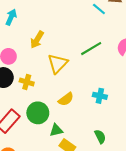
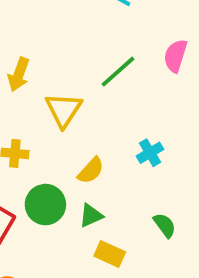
cyan cross: (100, 96) -> (150, 153), turned -32
green triangle: (56, 130) -> (91, 216), moved

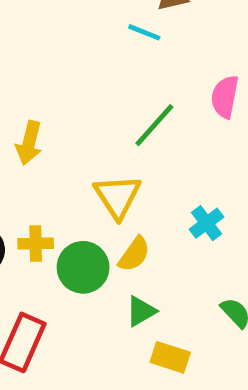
yellow triangle: (63, 110) -> (118, 196), moved
green circle: (45, 205) -> (83, 267), moved

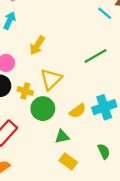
yellow triangle: (118, 196) -> (51, 79), moved
cyan cross: (207, 223) -> (104, 107), size x1.5
yellow semicircle: (134, 254) -> (78, 111), moved

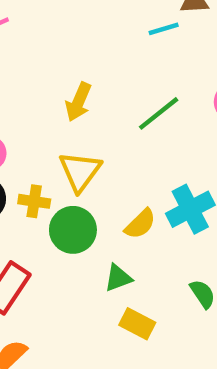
cyan line: (105, 13) -> (164, 29), turned -48
yellow arrow: (37, 45) -> (78, 102), moved

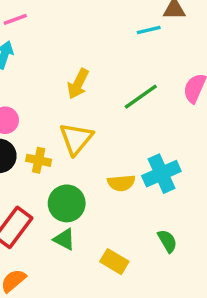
yellow semicircle: (140, 224) -> (121, 183), turned 36
green circle: (73, 230) -> (67, 203), moved
green triangle: (118, 278) -> (64, 239), moved, turned 45

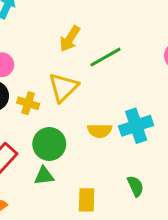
green line: (141, 97) -> (106, 57), moved
green triangle: (64, 239) -> (44, 176), turned -40
yellow rectangle: (114, 262) -> (87, 200), turned 55

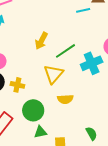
yellow triangle: (63, 87) -> (53, 74), moved
cyan cross: (136, 126) -> (92, 63), moved
green triangle: (44, 176) -> (40, 132), moved

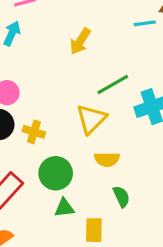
yellow arrow: (41, 41) -> (80, 41), moved
green semicircle: (91, 134) -> (121, 197), moved

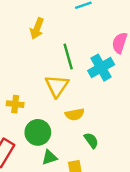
green line: (113, 84) -> (68, 57), turned -65

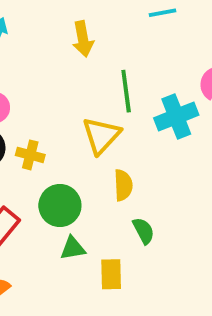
yellow arrow: (37, 28) -> (83, 39), turned -40
yellow semicircle: (75, 114) -> (123, 185), turned -90

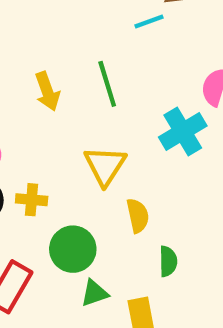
yellow arrow: (83, 39) -> (47, 91), moved
green line: (126, 91) -> (107, 84), moved
green semicircle: (144, 231) -> (168, 261), turned 36

